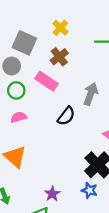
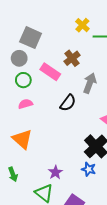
yellow cross: (60, 28) -> (82, 25), moved
brown cross: (59, 57) -> (72, 58), moved

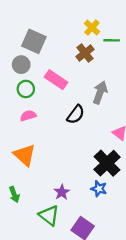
brown cross: (72, 58) -> (85, 53), moved

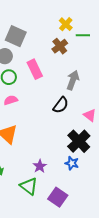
pink rectangle: (56, 80) -> (35, 69), turned 30
black semicircle: (76, 114) -> (61, 105), moved

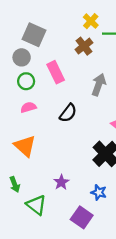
black semicircle: (61, 105) -> (68, 113), moved
blue star: (72, 163) -> (99, 192), moved
green triangle: (29, 186) -> (36, 205), moved

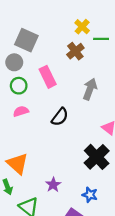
orange triangle: (25, 146) -> (18, 164), moved

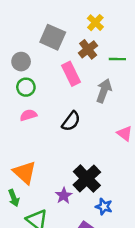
green line: (101, 39) -> (117, 59), moved
gray square: (26, 40) -> (53, 37), moved
pink rectangle: (48, 77) -> (71, 74), moved
black cross: (97, 157) -> (87, 179), moved

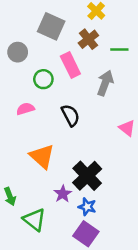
green circle: (26, 87) -> (43, 79), moved
black semicircle: (71, 121) -> (70, 115), turned -65
orange triangle: (25, 172) -> (42, 156), moved
blue star: (104, 207) -> (87, 207), moved

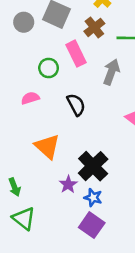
gray circle: (18, 52) -> (24, 22), moved
green triangle: (34, 220) -> (24, 218), moved

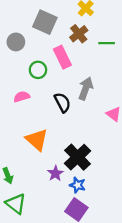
gray circle: (24, 22) -> (16, 42), moved
gray arrow: (111, 72) -> (86, 88), moved

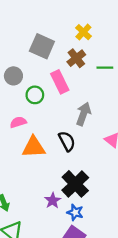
gray circle: (16, 42) -> (13, 76), moved
black semicircle: (62, 102) -> (67, 141), moved
orange triangle: (37, 140) -> (34, 147), moved, turned -45

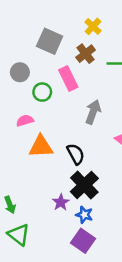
black semicircle: (67, 141) -> (76, 154), moved

